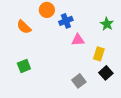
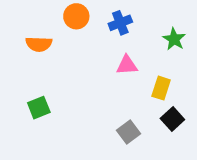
blue cross: (66, 21) -> (120, 23), moved
orange semicircle: (24, 27) -> (39, 44), turned -42

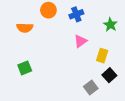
pink triangle: (127, 65) -> (80, 41), turned -32
gray square: (128, 132) -> (91, 88), moved

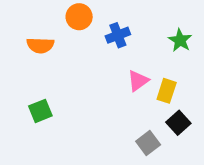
blue cross: (76, 14) -> (118, 35), moved
pink triangle: (80, 41) -> (138, 81), moved

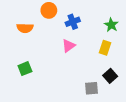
pink triangle: (138, 81) -> (69, 46), moved
yellow rectangle: (167, 91) -> (105, 48), moved
gray square: (148, 143) -> (91, 88), turned 32

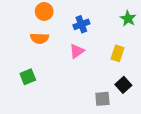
orange circle: (49, 10) -> (44, 11), moved
green star: (111, 25) -> (128, 18), moved
orange semicircle: (25, 28) -> (39, 38), moved

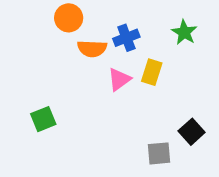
green star: (128, 18) -> (184, 32), moved
orange semicircle: (39, 38) -> (92, 49), moved
yellow rectangle: (118, 53) -> (152, 72), moved

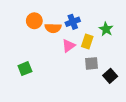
orange circle: (69, 18) -> (34, 21), moved
green star: (184, 32) -> (106, 29), moved
gray square: (159, 153) -> (91, 63), moved

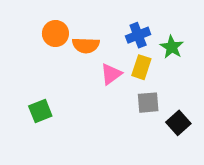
blue cross: (73, 22) -> (138, 35), moved

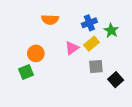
orange circle: (55, 34) -> (36, 53), moved
orange semicircle: (86, 45) -> (50, 20), moved
yellow rectangle: (141, 67) -> (92, 44), turned 32

